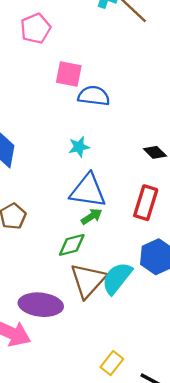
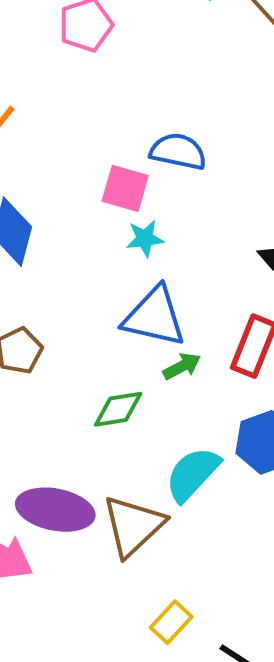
pink square: (69, 74) -> (125, 188), moved
green arrow: (92, 216) -> (182, 366), moved
brown triangle: (88, 280) -> (133, 526), moved

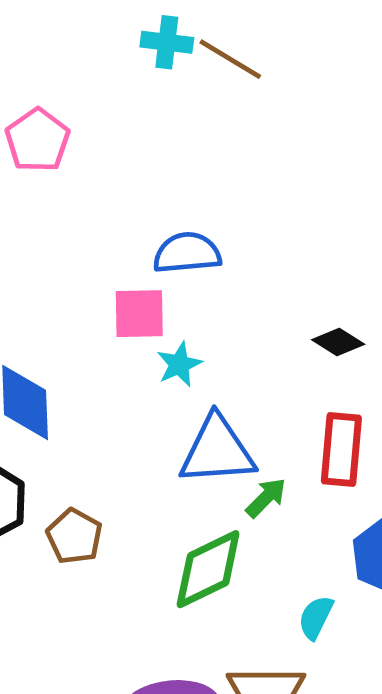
green diamond: (118, 409) -> (208, 569), size x1.4
cyan semicircle: (193, 474) -> (316, 617), size x0.6

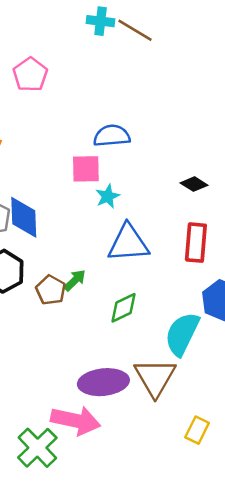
green arrow: (266, 498) -> (75, 280), moved
green diamond: (208, 569) -> (123, 308), size x0.7
cyan semicircle: (316, 617) -> (182, 334), size x1.8

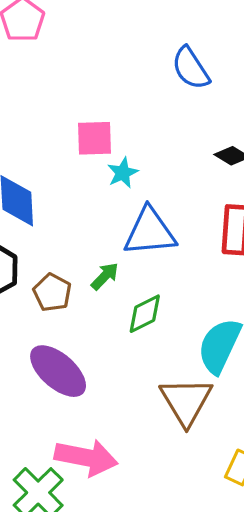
blue semicircle: (112, 136) -> (191, 68), moved, turned -117
green arrow: (75, 280) -> (105, 276), moved
purple ellipse: (103, 382) -> (58, 371), moved, turned 48

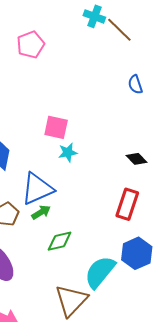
blue semicircle: (191, 68) -> (135, 84), moved, size x0.7
blue triangle: (150, 232) -> (37, 189), moved, turned -33

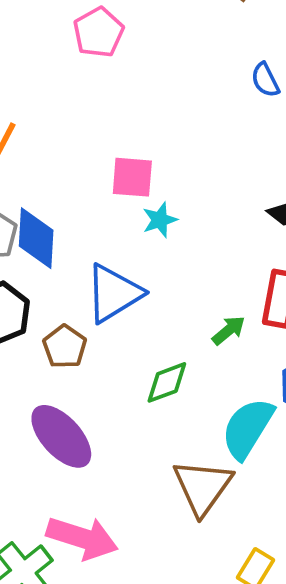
pink pentagon: (31, 45) -> (99, 32), moved
green arrow: (41, 212) -> (229, 330), moved

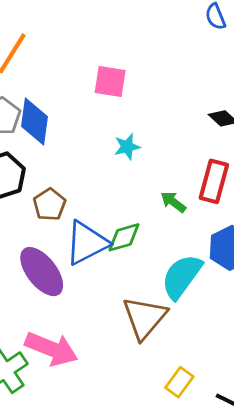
cyan star: (160, 220) -> (127, 147), moved
blue triangle: (114, 293) -> (87, 243), moved
green arrow: (229, 330) -> (173, 202), turned -108

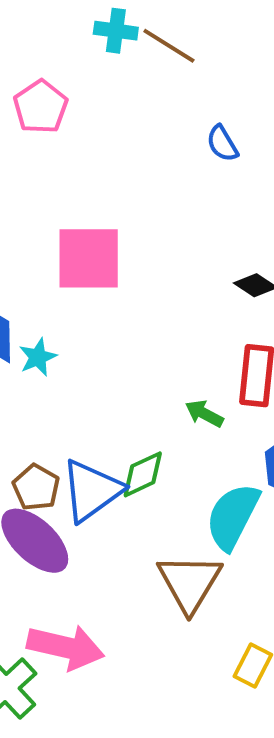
pink square: (110, 82) -> (89, 258), size x1.5
cyan star: (127, 147) -> (38, 357), moved
brown pentagon: (50, 204) -> (36, 487), moved

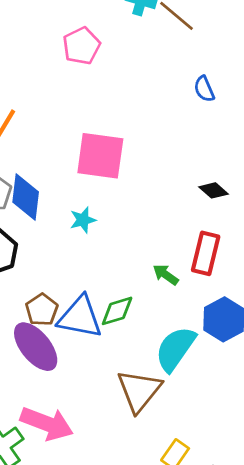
cyan star: (38, 357) -> (83, 220), moved
blue triangle: (92, 490) -> (80, 317), turned 39

